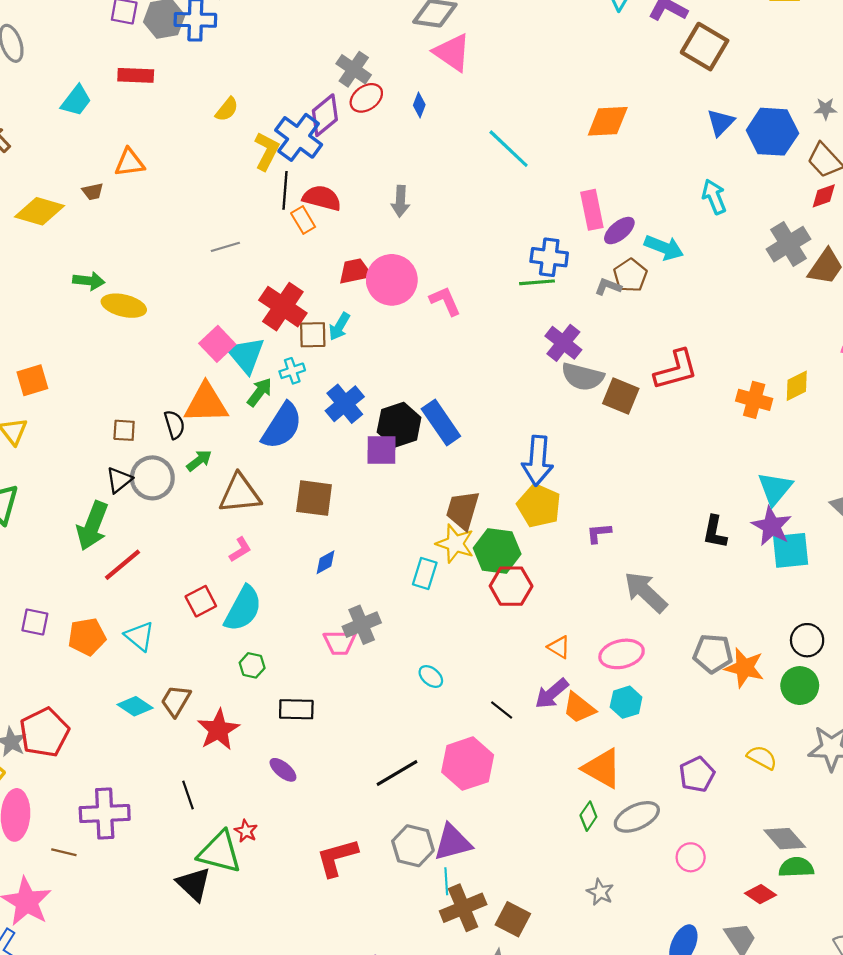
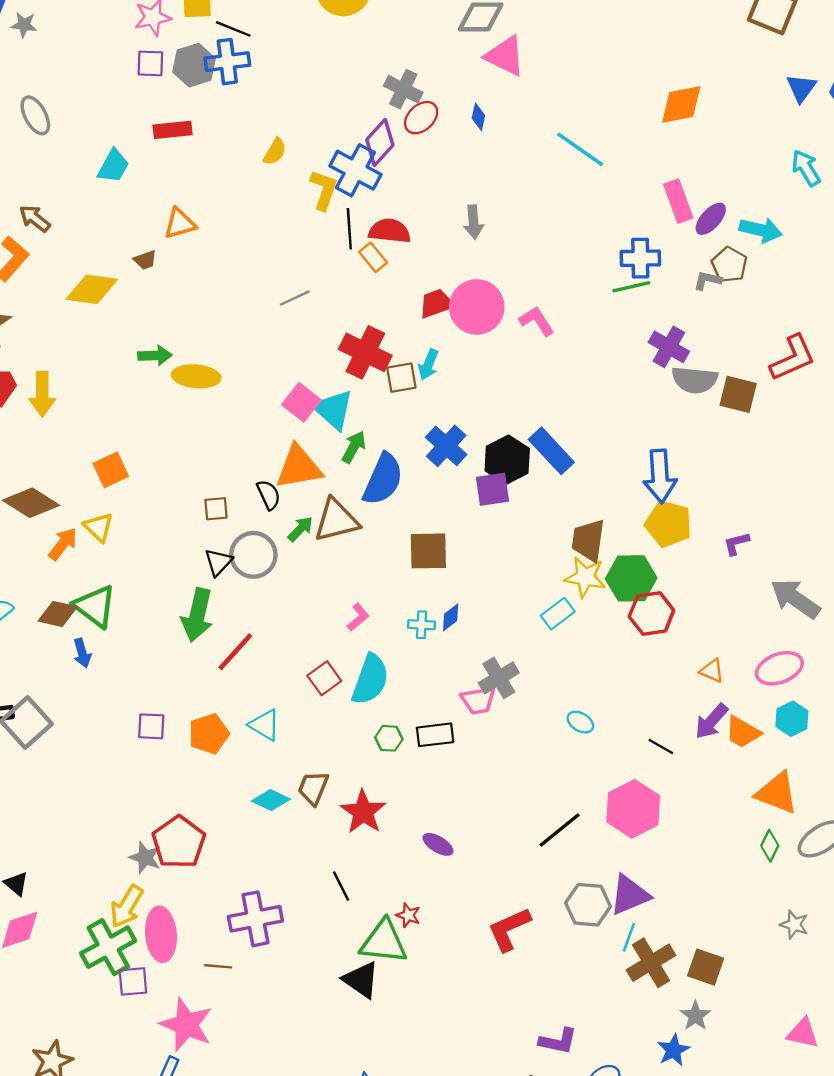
cyan cross: (292, 371) -> (422, 625), moved, turned 30
brown triangle: (240, 494) -> (336, 520), moved
cyan rectangle: (425, 573) -> (558, 614), turned 44
black rectangle: (296, 709) -> (435, 735), moved
cyan line: (446, 881) -> (629, 937), turned 32

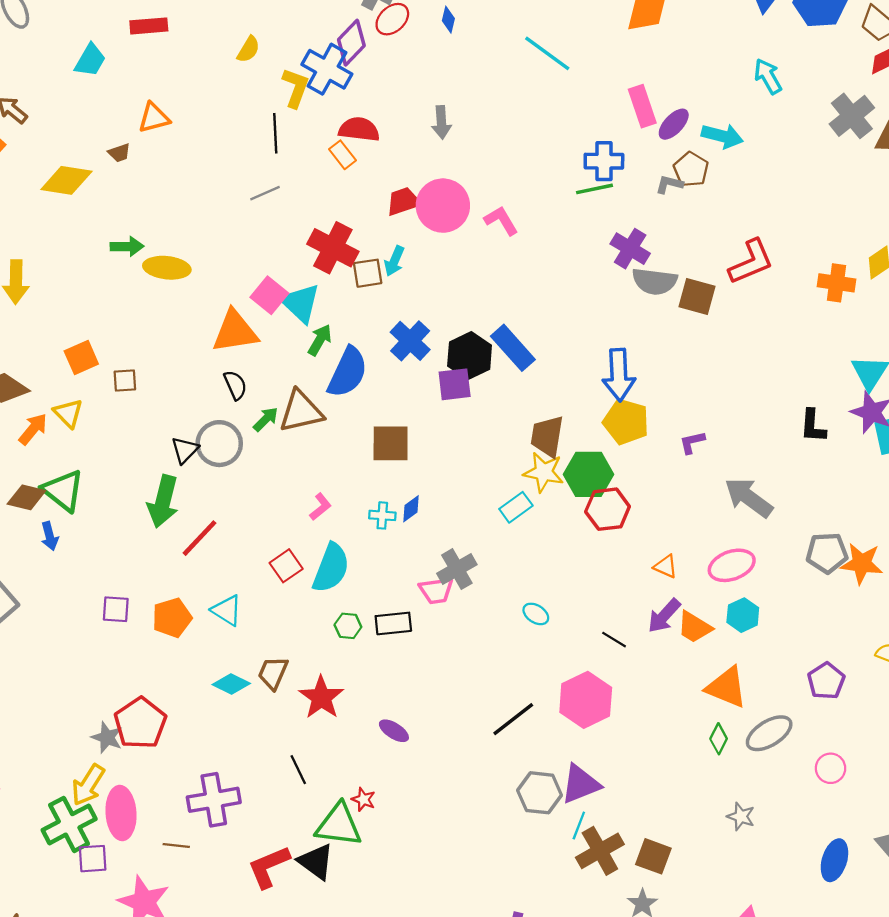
black line: (349, 229) -> (275, 133), moved
orange triangle: (299, 467) -> (235, 331), moved
brown square: (216, 509) -> (125, 380), moved
red L-shape: (509, 929) -> (269, 867), moved

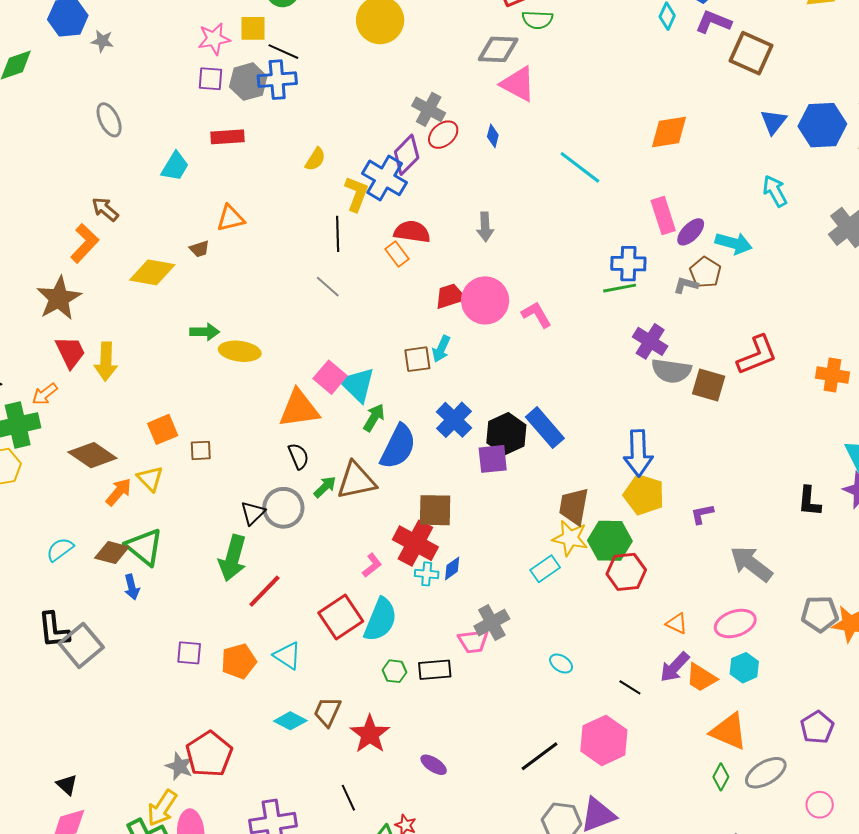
gray line: (265, 193) -> (328, 287), turned 64
red cross: (333, 248) -> (415, 543), moved
red square: (286, 566) -> (341, 617), size x1.5

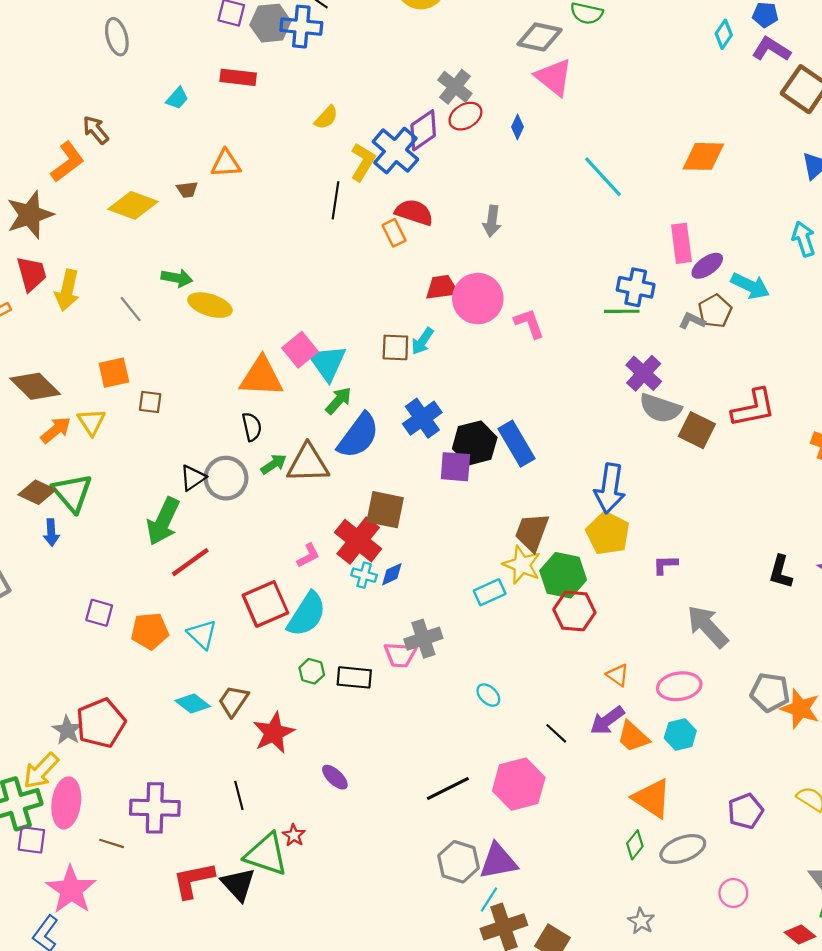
cyan trapezoid: (175, 166) -> (177, 98), size x0.7
gray line: (328, 287) -> (131, 309), moved

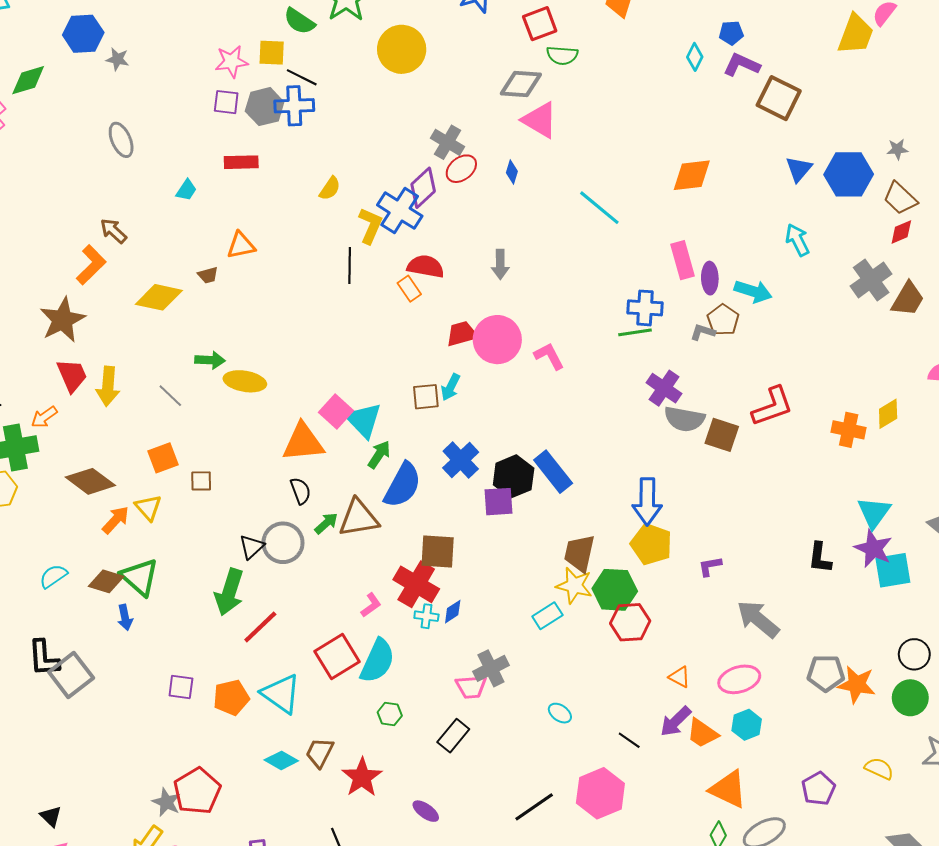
purple ellipse: (707, 266) -> (710, 278), turned -48
cyan triangle: (202, 634) -> (281, 694), size x1.4
black rectangle: (354, 677) -> (453, 736), moved, turned -48

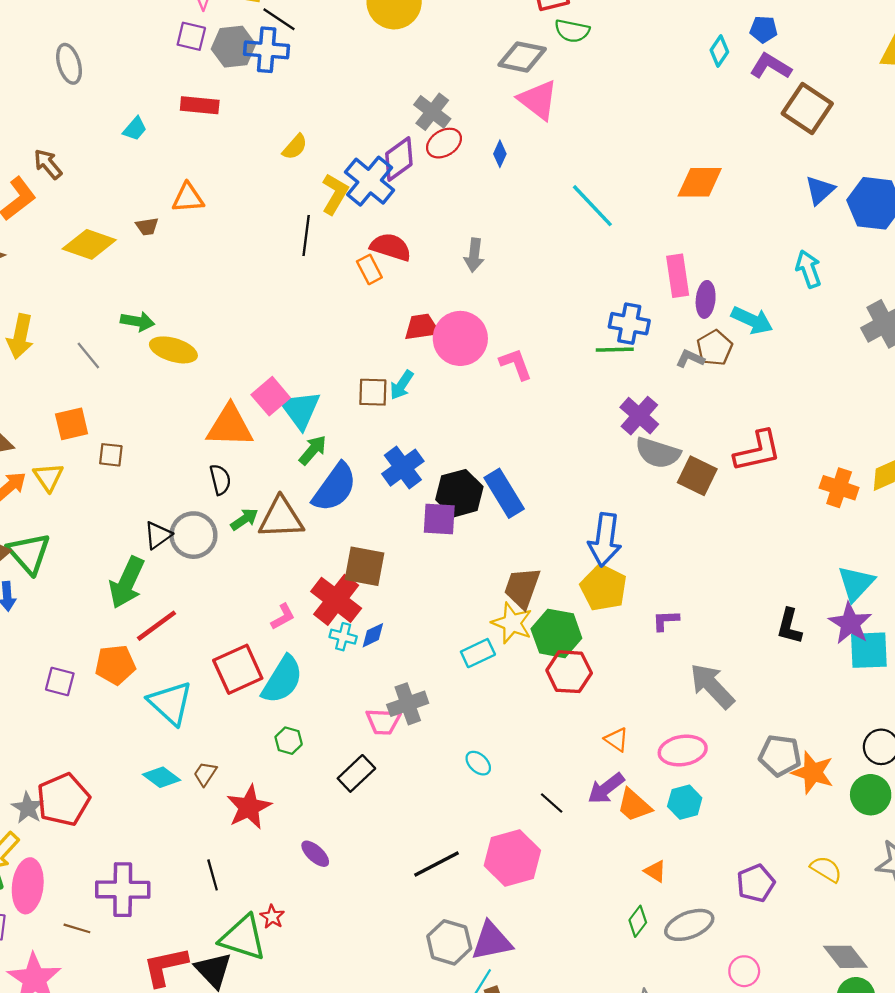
orange pentagon: (231, 698) -> (115, 665), moved
brown trapezoid: (320, 753) -> (205, 774), size x0.7
orange triangle: (728, 789) -> (655, 871), size x0.5

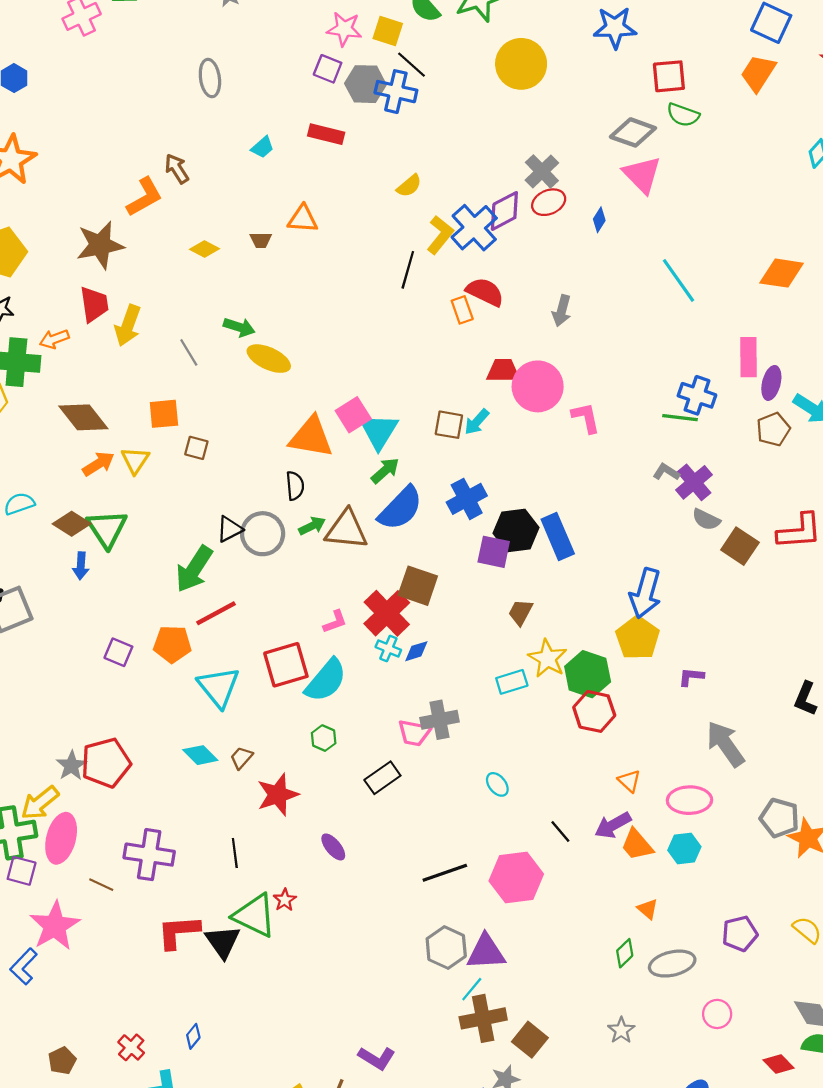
yellow diamond: (89, 244) -> (204, 249), size x0.6
gray L-shape: (690, 359) -> (666, 472), moved
gray semicircle: (658, 453) -> (706, 520), size x0.7
brown trapezoid: (522, 588) -> (521, 612), moved, size x0.7

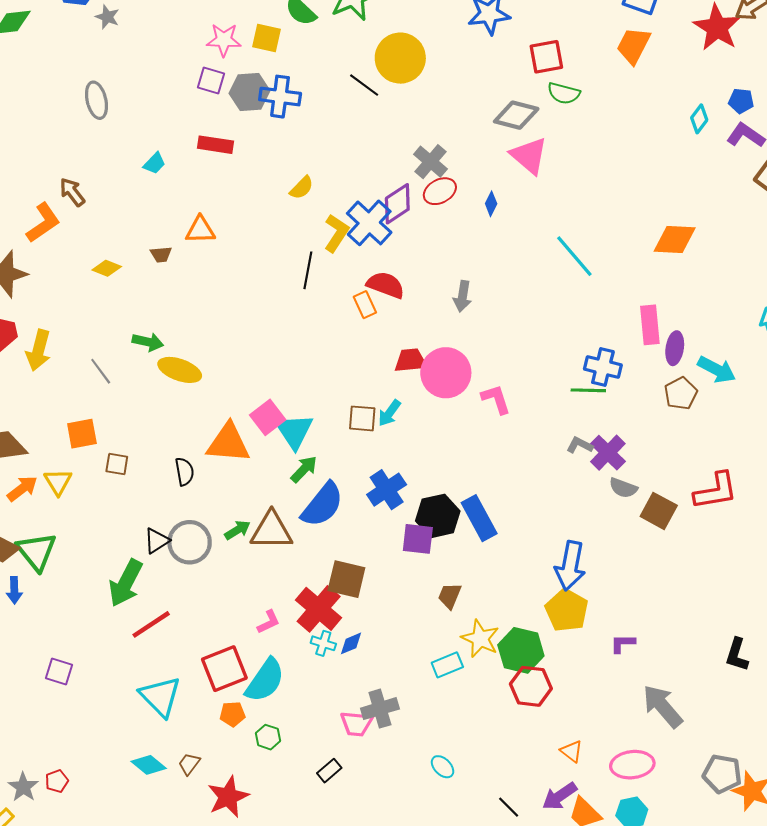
black line: (411, 65) -> (364, 85), moved
black semicircle: (295, 486) -> (184, 472), moved
orange pentagon: (172, 644) -> (233, 714), moved, size x0.7
red pentagon: (106, 763) -> (57, 781), size x0.5
black rectangle: (382, 778) -> (329, 771), size x0.7

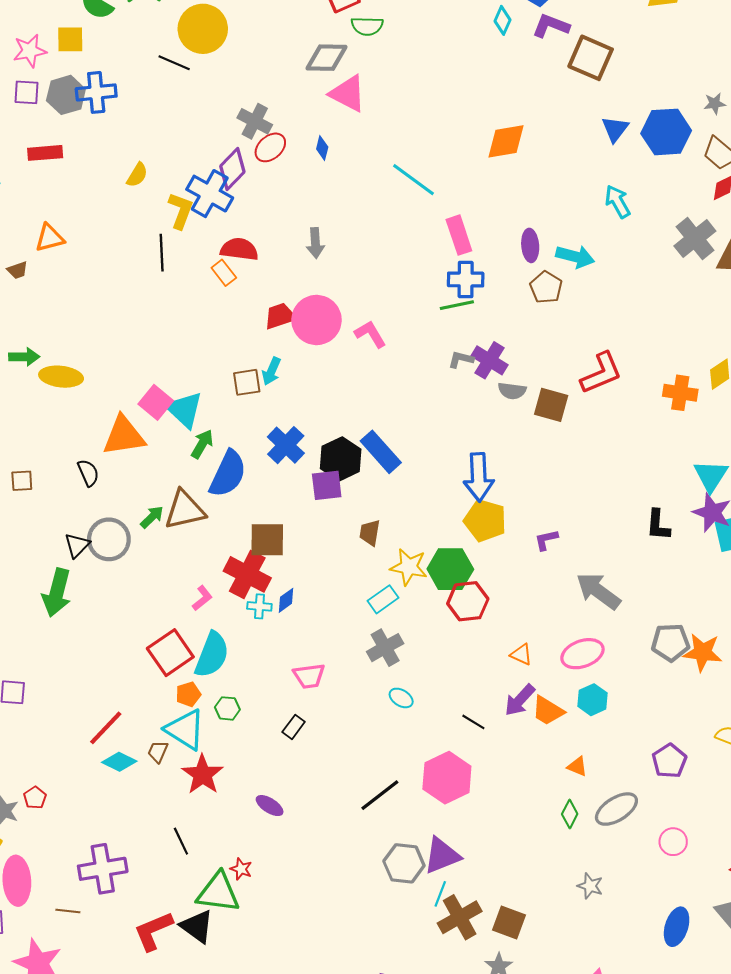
pink rectangle: (650, 325) -> (459, 235), moved
red line: (151, 624) -> (106, 728), moved
cyan triangle: (160, 697) -> (185, 730), moved
gray cross: (380, 709) -> (385, 648), moved

